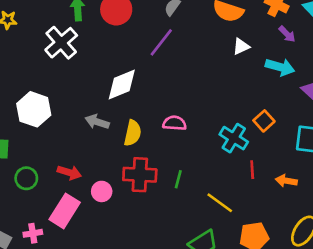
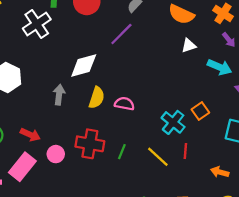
gray arrow: (97, 122) -> (59, 95), turned 72
yellow semicircle: (133, 133) -> (97, 98), moved
orange arrow: (286, 181) -> (220, 172), moved
yellow line: (220, 203) -> (158, 157), moved

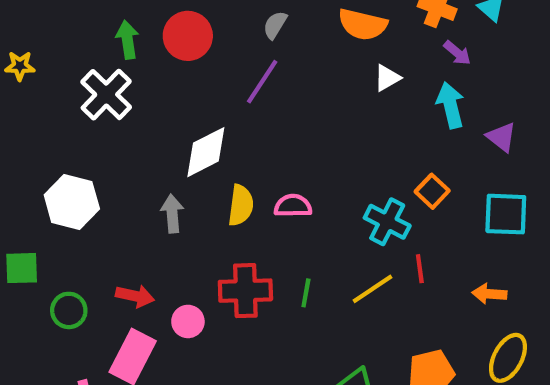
cyan arrow: (219, 67) -> (450, 105), turned -115
yellow line: (158, 157) -> (373, 289), turned -65

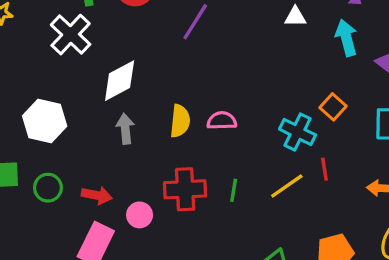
white triangle: (387, 78) -> (295, 17), turned 30
white diamond: (206, 152) -> (120, 81), moved
green circle: (69, 310) -> (48, 188), moved

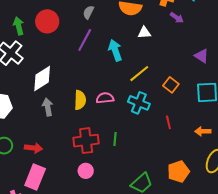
cyan arrow: (346, 38) -> (115, 50), moved
cyan cross: (298, 132) -> (139, 103), moved
yellow line: (287, 186) -> (139, 74), moved
pink circle: (140, 215) -> (86, 171), moved

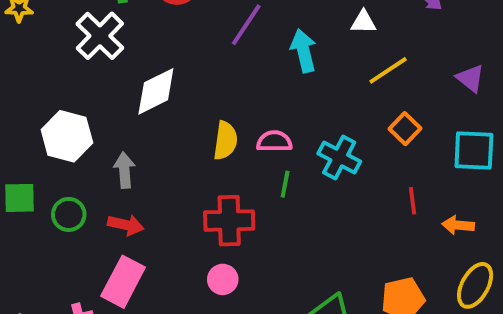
yellow line: (139, 74) -> (388, 70), moved
gray arrow: (48, 107) -> (124, 170), moved
red line: (168, 122) -> (413, 201), moved
green line: (115, 139) -> (285, 184), moved

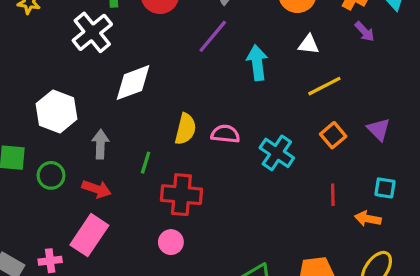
purple triangle: (470, 78) -> (379, 129), moved
cyan square: (474, 151) -> (385, 188), moved, size x0.6
green line: (285, 184) -> (146, 163), moved

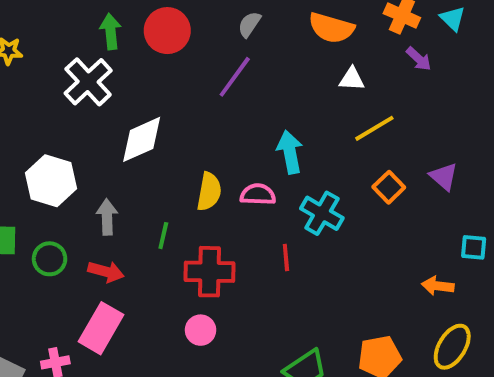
cyan arrow: (257, 63) -> (290, 152), moved
cyan square: (385, 188) -> (474, 247), moved
red line: (333, 195) -> (286, 258), moved

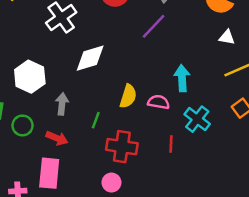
pink rectangle: (101, 328) -> (49, 173), turned -32

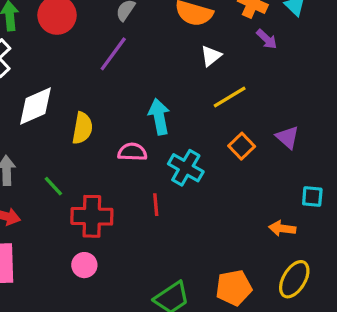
white triangle: (227, 37) -> (211, 56), turned -42
yellow semicircle: (128, 96) -> (82, 128), moved
green line: (96, 120) -> (53, 186), turned -56

